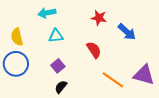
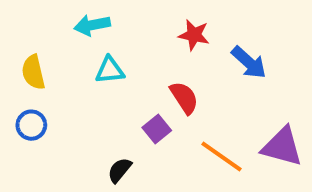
blue circle: (16, 64) -> (31, 125), size x0.6
purple square: (58, 66) -> (157, 129), moved

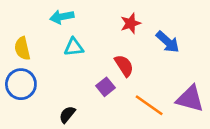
red star: (194, 35) -> (131, 23), turned -30
blue circle: (31, 125) -> (21, 84), size x1.5
black semicircle: (120, 170) -> (67, 115), moved

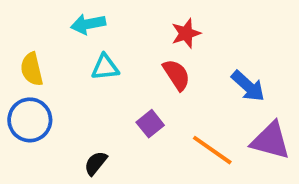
blue arrow: (168, 42) -> (248, 86), moved
red semicircle: (124, 66) -> (177, 75), moved

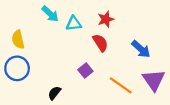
cyan arrow: (88, 24) -> (50, 14), turned -126
cyan triangle: (105, 67) -> (74, 23), moved
purple triangle: (271, 141) -> (154, 80), turned 40

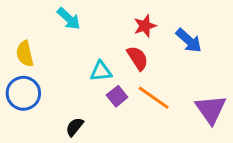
cyan triangle: (74, 23) -> (101, 71), moved
blue arrow: (141, 49) -> (189, 41), moved
orange line: (121, 85) -> (154, 98), moved

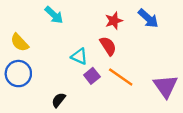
blue arrow: (189, 41) -> (148, 18), moved
yellow semicircle: (25, 54) -> (19, 43), turned -30
cyan triangle: (101, 71) -> (79, 56), turned 30

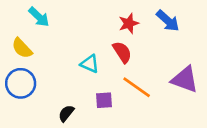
cyan arrow: (54, 15) -> (39, 17), moved
purple square: (92, 76) -> (104, 100), moved, turned 35
purple triangle: (166, 86) -> (185, 79), moved, turned -35

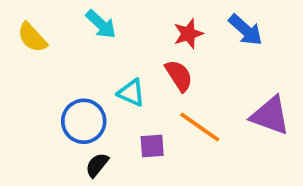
cyan arrow: (39, 17) -> (101, 24), moved
yellow semicircle: (22, 48) -> (32, 38), moved
blue circle: (21, 83) -> (84, 121), moved

